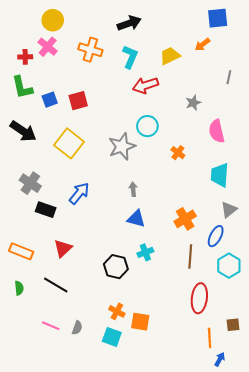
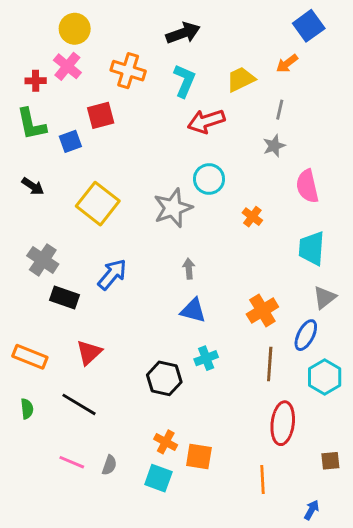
blue square: (218, 18) -> (309, 26), turned -30
gray line: (229, 77) -> (280, 110), moved
red square: (78, 101) -> (101, 115), moved
black arrow: (23, 131) -> (33, 186), size x0.6
orange line: (210, 338) -> (262, 480), moved

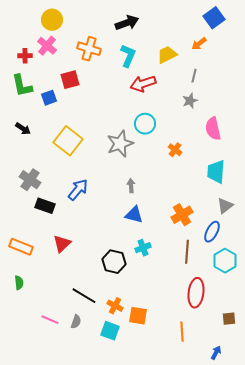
black line: (79, 404) -> (84, 296), moved

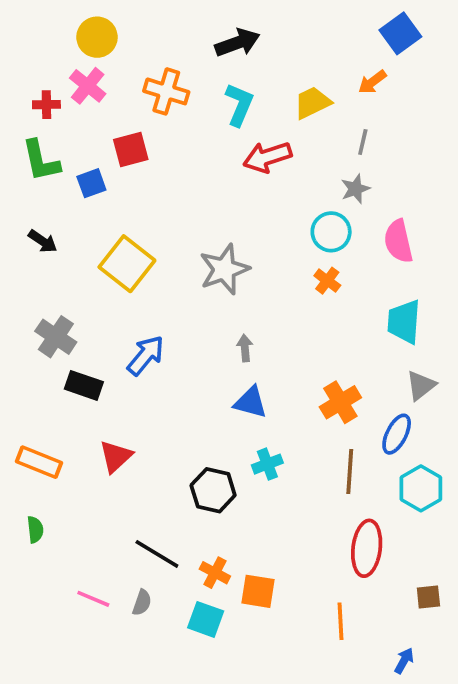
cyan circle: (145, 124) -> (331, 232), moved

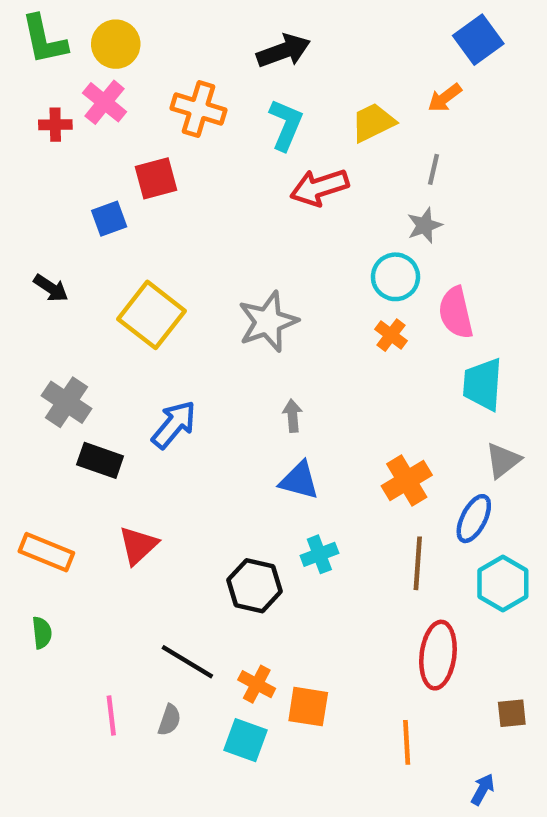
green L-shape: (41, 161) -> (44, 40), moved
pink semicircle: (398, 241) -> (456, 313), moved
pink line: (93, 599) -> (111, 715), turned 60

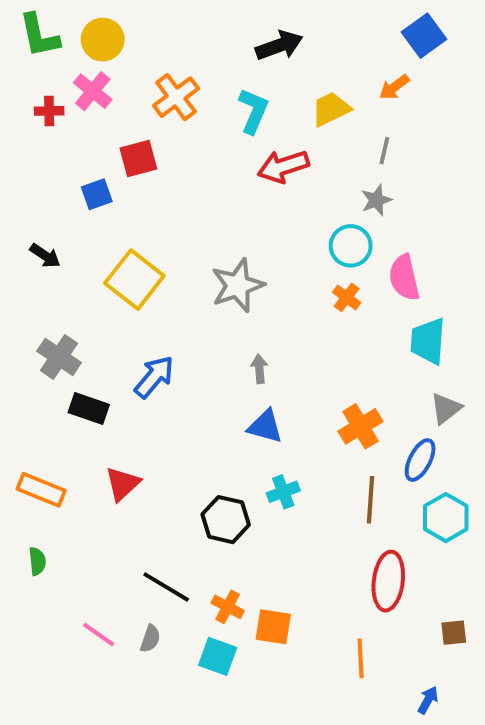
black arrow: (284, 51) -> (279, 45), moved
orange cross: (199, 109) -> (176, 97), turned 36
pink line: (111, 715) -> (99, 635), turned -48

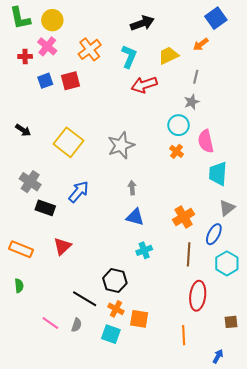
blue square: (97, 194) -> (45, 81), moved
black hexagon: (226, 520) -> (115, 281), moved

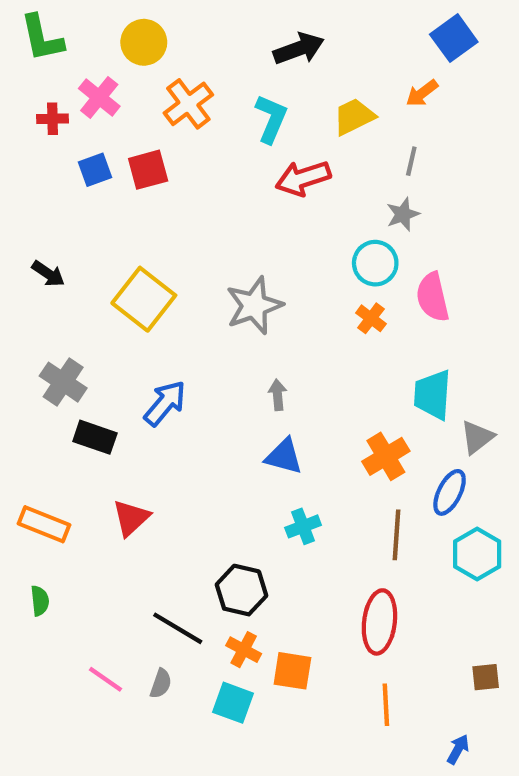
yellow circle: (52, 20) -> (144, 42), moved
cyan trapezoid: (218, 174) -> (433, 395), moved
red ellipse: (198, 296) -> (379, 622), moved

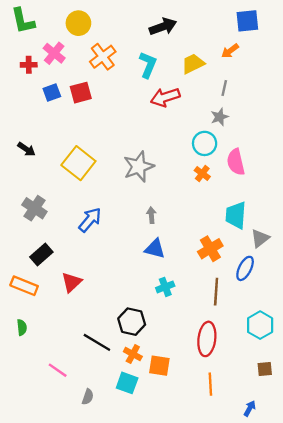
blue square: (454, 38) -> (247, 21), turned 30
black rectangle: (95, 437) -> (41, 255), moved, turned -60
cyan hexagon: (477, 554) -> (260, 325), moved
gray semicircle: (161, 684) -> (88, 397), moved

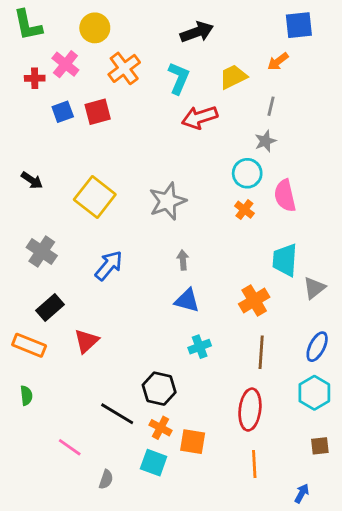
blue ellipse: (245, 268) -> (317, 347), moved

